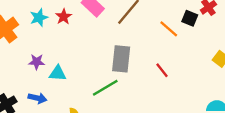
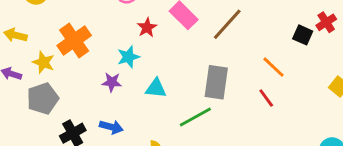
cyan star: (39, 18) -> (128, 57), moved
orange line: (169, 29) -> (273, 67), moved
cyan triangle: (58, 73) -> (156, 88), moved

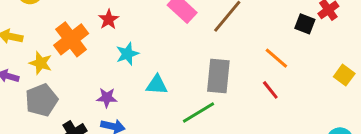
red star: (147, 28) -> (109, 19), moved
purple star: (112, 82) -> (107, 98), moved

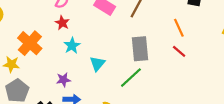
red star: (109, 19) -> (62, 23), moved
orange line: (276, 58) -> (179, 28), turned 36
cyan triangle: (157, 85) -> (97, 64), turned -42

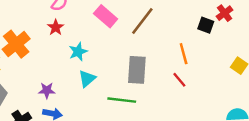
cyan star: (72, 46) -> (78, 52), moved
green line: (131, 78) -> (122, 100), turned 40

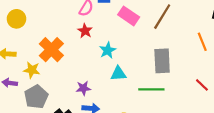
cyan triangle: (87, 79) -> (118, 74), turned 42
red line: (179, 80) -> (202, 85), moved

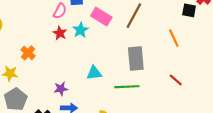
orange cross: (51, 50) -> (28, 53), size x0.6
cyan star: (108, 50) -> (81, 30), moved

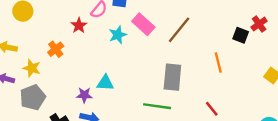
red star: (60, 33) -> (79, 26), moved
cyan triangle: (94, 73) -> (105, 83), moved

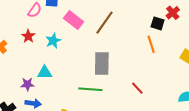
red star: (79, 26) -> (28, 36), moved
cyan star: (118, 35) -> (53, 41), moved
orange line: (218, 63) -> (151, 44), moved

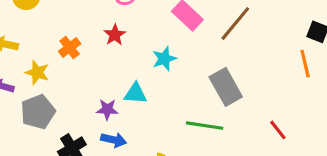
cyan star: (53, 41) -> (164, 59), moved
gray rectangle: (102, 64) -> (226, 87), turned -35

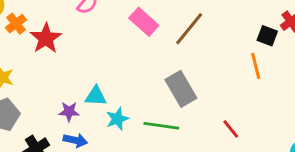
red star: (115, 35) -> (46, 38), moved, size x1.5
orange cross: (70, 47) -> (16, 24), moved
cyan star: (164, 59) -> (117, 119), moved

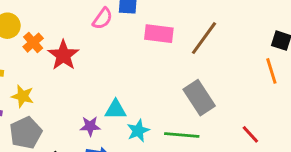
pink rectangle: (144, 22) -> (159, 34), turned -32

